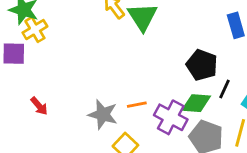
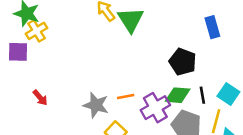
black line: (225, 89) -> (202, 95), moved, turned -35
purple cross: (171, 117) -> (155, 108), turned 32

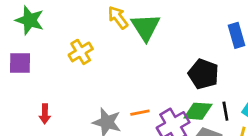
yellow cross: (37, 31) -> (81, 52), moved
red arrow: (40, 98) -> (45, 114), turned 42

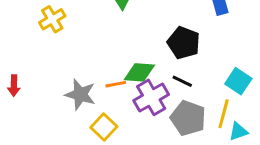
green diamond: (198, 111) -> (139, 72), moved
black line: (225, 111) -> (182, 81), moved, turned -54

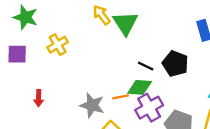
yellow cross: (52, 19) -> (58, 45), moved
black line: (182, 81) -> (146, 66), moved

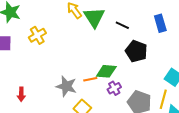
black line: (146, 66) -> (122, 25), moved
red arrow: (39, 98) -> (21, 94), moved
purple cross: (149, 108) -> (114, 88), size x0.6

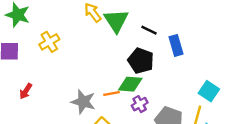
blue rectangle: (160, 23) -> (176, 45), moved
black pentagon: (136, 51) -> (141, 61), moved
red arrow: (21, 94) -> (26, 91), moved, turned 32

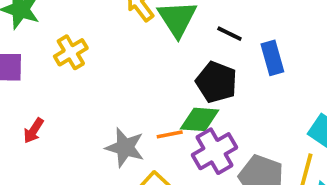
purple cross: (140, 104) -> (214, 151), size x1.6

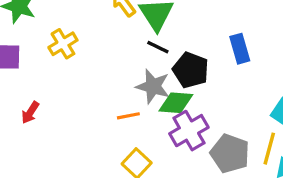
black line: (229, 34) -> (158, 47), moved
orange line: (170, 134) -> (128, 116), moved
gray star: (125, 147) -> (153, 86), moved

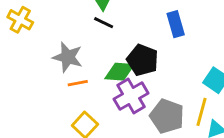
yellow cross: (63, 44) -> (20, 20), turned -30
black pentagon: (191, 70) -> (143, 60), moved
gray star: (153, 86) -> (68, 57), moved

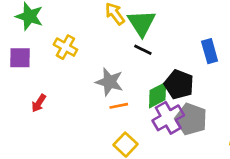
green diamond: (119, 72) -> (158, 95), turned -32
gray pentagon: (167, 116) -> (191, 119), moved

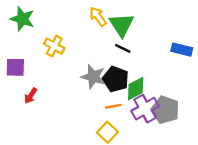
blue rectangle: (210, 51) -> (182, 50), turned -60
purple square: (20, 58) -> (15, 67), moved
black pentagon: (179, 84) -> (116, 79), moved
orange line: (119, 106) -> (113, 106), moved

